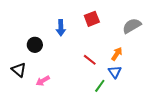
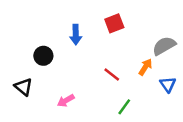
gray semicircle: (132, 26) -> (164, 46), moved
blue triangle: (115, 72) -> (168, 84), moved
pink arrow: (43, 81) -> (66, 101), moved

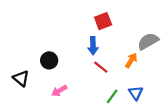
blue arrow: (76, 35) -> (93, 46), moved
black circle: (43, 56) -> (49, 60), moved
blue triangle: (168, 84) -> (136, 93), moved

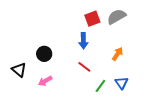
gray semicircle: (148, 41) -> (117, 17), moved
red line: (101, 67) -> (84, 67), moved
pink arrow: (59, 91) -> (45, 81), moved

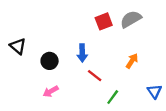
blue arrow: (83, 41) -> (82, 53), moved
black triangle: (19, 70) -> (18, 46), moved
blue triangle: (122, 83) -> (154, 91), moved

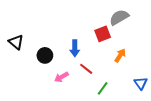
red square: (104, 21) -> (103, 34), moved
pink arrow: (51, 91) -> (61, 77), moved

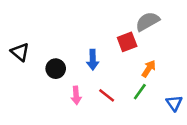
red line: (86, 69) -> (107, 95), moved
pink arrow: (61, 77) -> (76, 95), turned -64
green line: (103, 88) -> (140, 92), moved

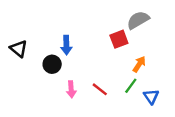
blue arrow: (93, 60) -> (66, 45), moved
blue triangle: (174, 103) -> (151, 96), moved

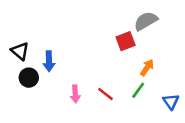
blue arrow: (66, 45) -> (49, 61), moved
black circle: (52, 64) -> (29, 78), moved
blue triangle: (151, 96) -> (171, 101), moved

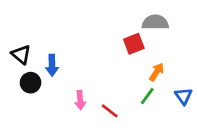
gray semicircle: (146, 21) -> (155, 22), turned 30
red line: (105, 94) -> (110, 111), moved
blue triangle: (171, 101) -> (183, 96), moved

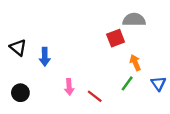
orange arrow: (157, 72) -> (135, 63), turned -56
black circle: (31, 83) -> (20, 93), moved

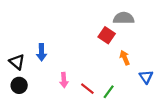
red square: (116, 38) -> (107, 35), turned -35
black triangle: (18, 47) -> (17, 62), moved
green line: (127, 83) -> (109, 92), moved

